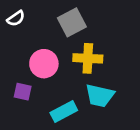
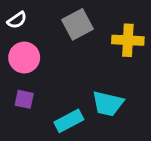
yellow cross: (88, 58) -> (128, 40), moved
pink circle: (44, 64) -> (24, 58), moved

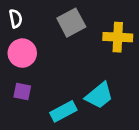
white semicircle: (17, 20) -> (16, 19), turned -66
cyan trapezoid: (108, 104) -> (99, 95), turned -52

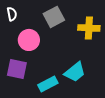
pink circle: (22, 53) -> (29, 40), moved
purple square: (22, 92) -> (17, 69), size x1.5

